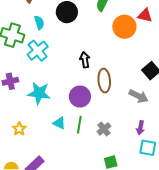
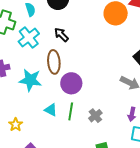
black arrow: (85, 60) -> (61, 35), moved, turned -35
brown ellipse: (104, 81) -> (54, 62), moved
yellow star: (19, 129) -> (16, 125), moved

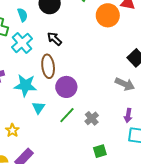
cyan triangle: (51, 110) -> (38, 108), moved, turned 40
green line: (71, 111) -> (67, 115), turned 36

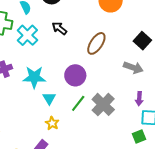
brown ellipse: (48, 66) -> (96, 43), moved, turned 45
gray cross: (92, 118) -> (103, 104), size x1.6
yellow star: (12, 130) -> (52, 123), moved
green square: (100, 151) -> (139, 137), moved

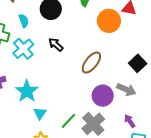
purple circle: (75, 75) -> (103, 96), moved
cyan star: (34, 77) -> (27, 91), turned 30
purple arrow: (139, 99) -> (130, 121), turned 136

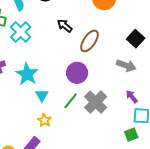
black arrow: (56, 44) -> (65, 26), moved
purple circle: (103, 96) -> (77, 73), moved

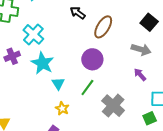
cyan cross: (21, 32) -> (33, 34), moved
purple arrow: (132, 97) -> (140, 75), moved
gray cross: (96, 102) -> (113, 106), moved

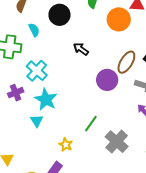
brown ellipse: (103, 27) -> (126, 62), moved
purple circle: (92, 59) -> (107, 80), moved
cyan triangle: (58, 84) -> (37, 121), moved

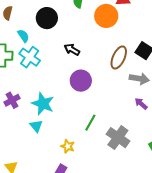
cyan cross: (37, 71) -> (30, 57), moved
purple circle: (107, 80) -> (81, 81), moved

